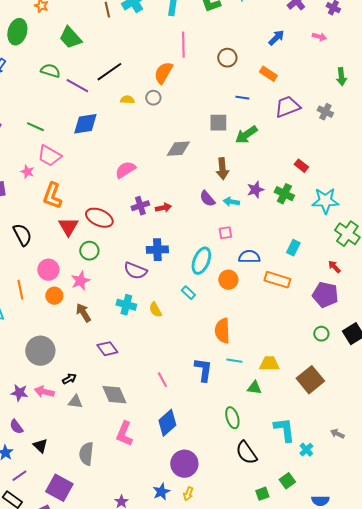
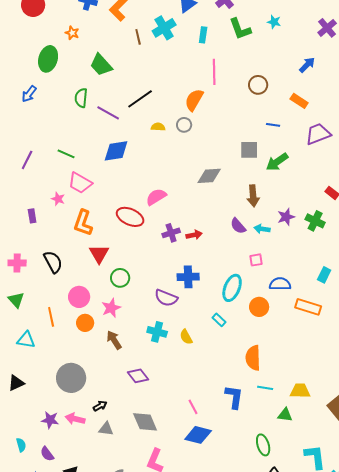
green semicircle: (50, 71) -> (81, 98), turned -102
red ellipse: (99, 218) -> (130, 217), moved
blue diamond: (167, 423) -> (198, 435), moved, turned 56

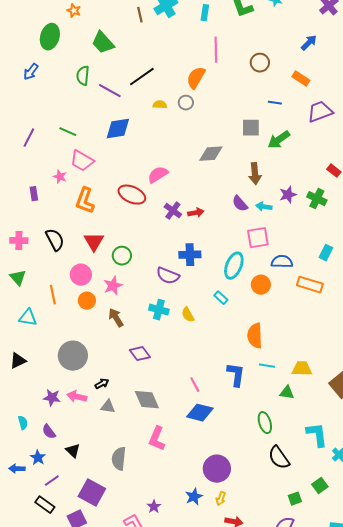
purple cross: (171, 233) -> (173, 211), turned -36
red triangle: (99, 254) -> (94, 242), moved
pink square: (256, 260) -> (258, 238), size x1.6

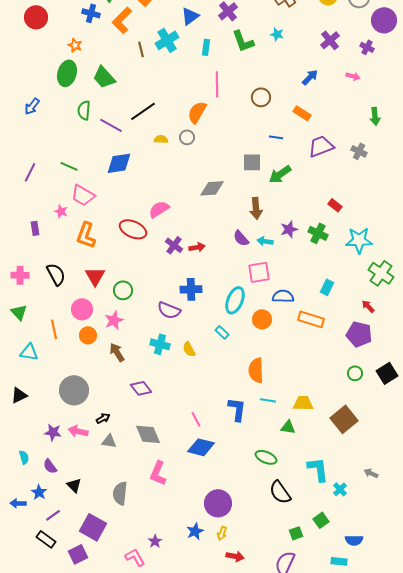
green ellipse: (50, 37) -> (67, 73), moved
green ellipse: (265, 423) -> (266, 457), turned -50

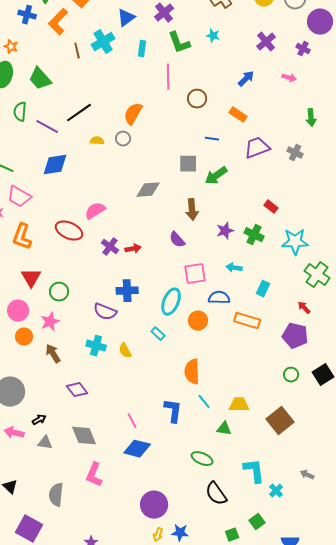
pink line: (217, 84) -> (168, 77), moved
cyan arrow: (265, 241) -> (234, 268), moved
cyan line: (268, 400) -> (204, 402), turned 42
blue star: (195, 531) -> (180, 533), moved, turned 30

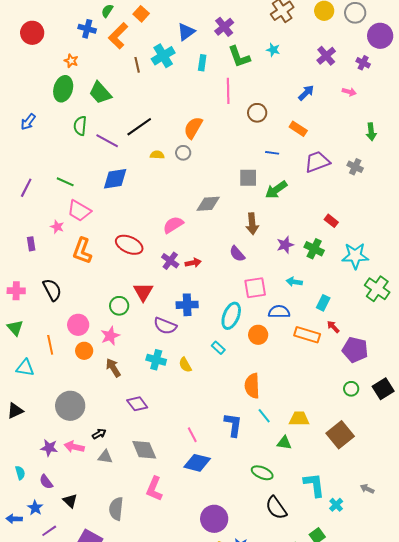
pink semicircle: (95, 211) -> (173, 225), moved
red triangle: (31, 278) -> (143, 292), moved
red arrow: (304, 308) -> (333, 327), moved

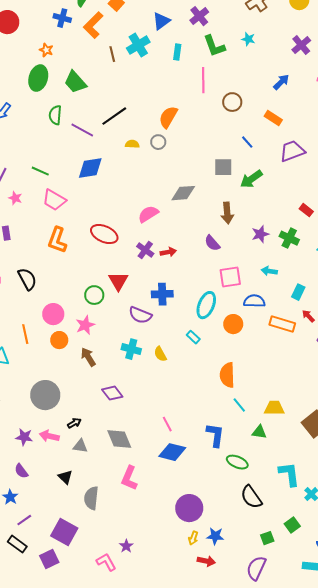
blue line: (272, 153) -> (247, 142), turned 40
pink star: (57, 227) -> (15, 198), moved
blue L-shape: (233, 425) -> (215, 435), moved
black triangle: (70, 501) -> (65, 477), moved

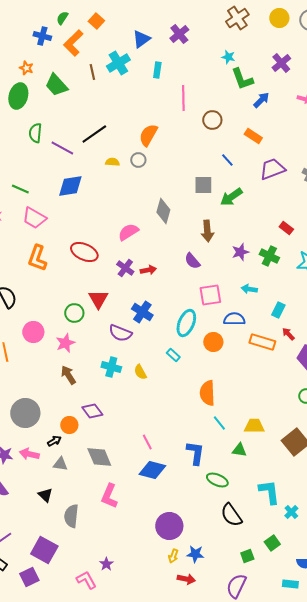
green L-shape: (214, 46) -> (242, 79), moved
green trapezoid: (75, 82) -> (56, 85), moved
gray diamond: (183, 193) -> (163, 211), turned -70
blue cross: (162, 294) -> (142, 312), turned 35
orange circle: (59, 340) -> (69, 425), moved

